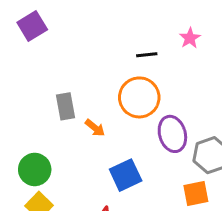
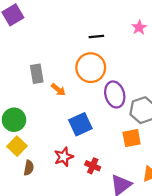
pink star: (190, 38) -> (139, 27), moved

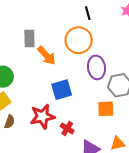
black line: (96, 37) -> (88, 13), turned 72
orange arrow: (58, 90) -> (47, 56), size x1.5
red star: (64, 157) -> (42, 116), size x1.4

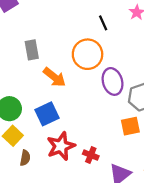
black line: (88, 13) -> (103, 23), moved
gray rectangle: (29, 38) -> (32, 50), moved
blue square: (62, 90) -> (47, 114), moved

